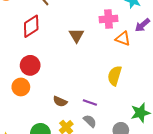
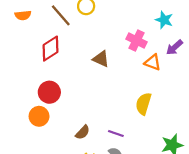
pink cross: (108, 19) -> (137, 41), turned 30
brown triangle: (76, 35) -> (101, 59), turned -35
brown semicircle: (60, 101) -> (83, 132), turned -72

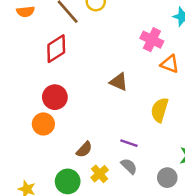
brown triangle: (101, 59) -> (119, 82), moved
brown semicircle: (83, 132) -> (84, 150), moved

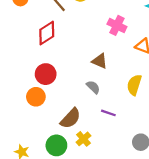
pink cross: (152, 40) -> (117, 25), moved
brown semicircle: (84, 150) -> (70, 118), size x1.5
gray semicircle: (129, 166) -> (93, 87), moved

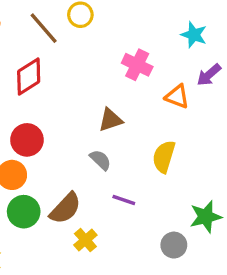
brown triangle: (100, 61) -> (110, 120), turned -42
green circle: (56, 145) -> (24, 212), moved

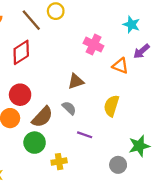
brown semicircle: (65, 208) -> (42, 117), moved
green circle: (24, 212) -> (35, 143), moved
yellow cross: (85, 240) -> (59, 162), turned 32

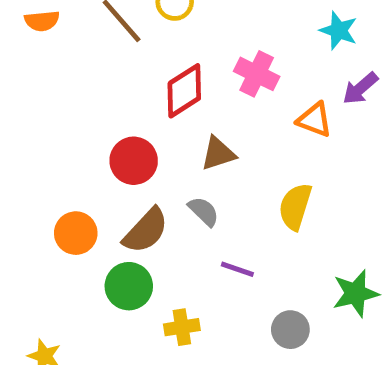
red diamond: (21, 52) -> (184, 91), moved
red circle: (20, 95) -> (134, 161), moved
gray circle: (118, 165) -> (290, 330), moved

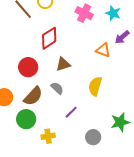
pink cross: (257, 74) -> (84, 13), moved
purple line: (237, 269) -> (71, 112), turned -64

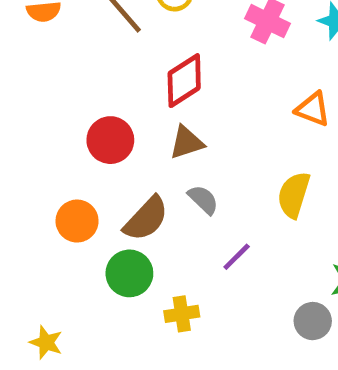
brown triangle: (63, 64) -> (187, 142), moved
red circle: (28, 67) -> (110, 140), moved
gray circle: (93, 137) -> (313, 321), moved

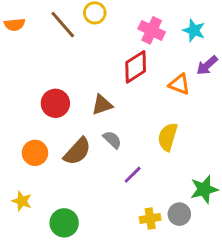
red diamond: (184, 81) -> (136, 67), moved
green circle: (129, 273) -> (64, 223), moved
yellow cross: (182, 314) -> (150, 218), moved
yellow star: (46, 342) -> (22, 201), moved

